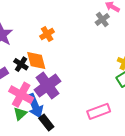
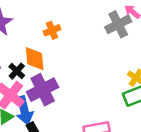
gray cross: (102, 19) -> (118, 24), size x1.5
black cross: (21, 64) -> (17, 71), moved

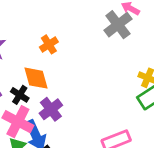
purple cross: (43, 90) -> (51, 109), size x0.7

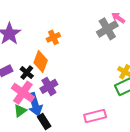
orange diamond: (36, 78) -> (41, 61), turned 30

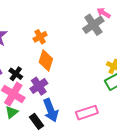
orange diamond: (41, 61) -> (46, 60), moved
blue arrow: (35, 105) -> (51, 110), moved

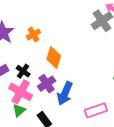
orange cross: (40, 37) -> (33, 34), moved
blue arrow: (51, 110) -> (65, 93), moved, turned 45

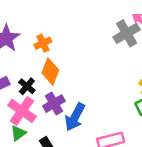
orange diamond: (54, 57) -> (50, 72), moved

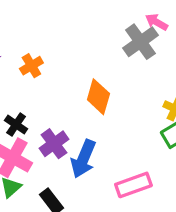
orange diamond: (50, 72) -> (98, 97), moved

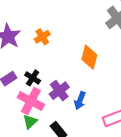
blue arrow: (83, 159) -> (80, 101), size x0.7

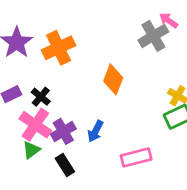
orange cross: (42, 37) -> (59, 48), size x1.6
purple cross: (59, 91) -> (63, 131), moved

